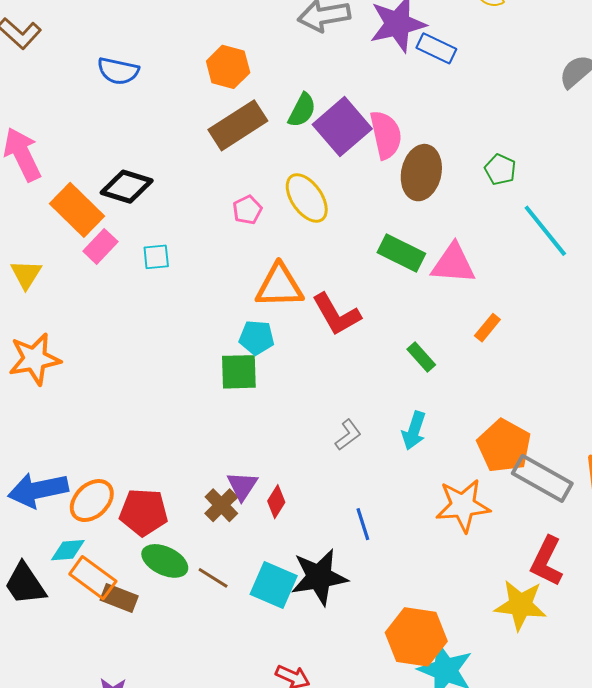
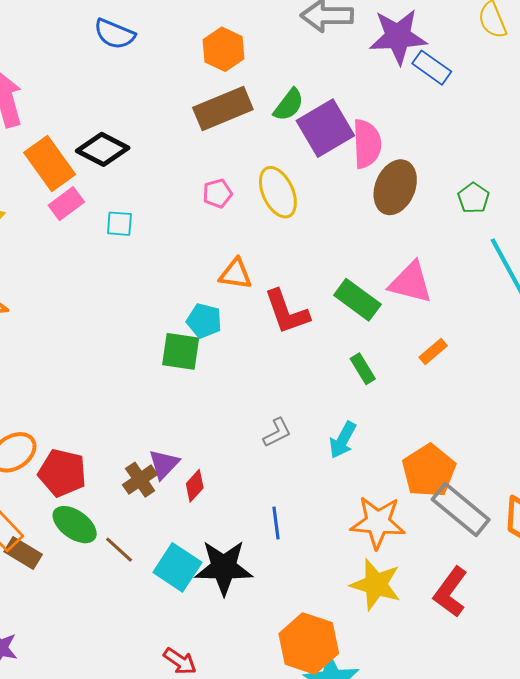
green rectangle: (401, 253) -> (357, 300), moved
orange triangle: (279, 286) -> (236, 274), size x0.7
yellow star: (520, 605) -> (376, 585), moved

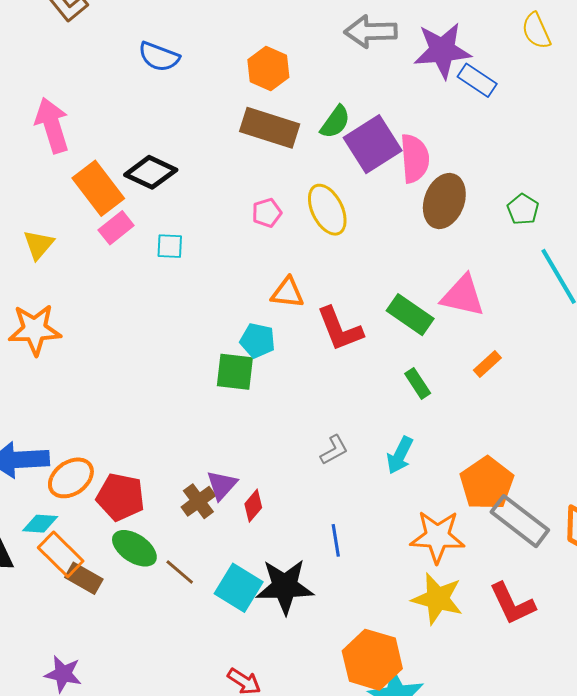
brown rectangle: (223, 109) -> (270, 128), turned 42
red L-shape: (450, 592) -> (512, 604), turned -60

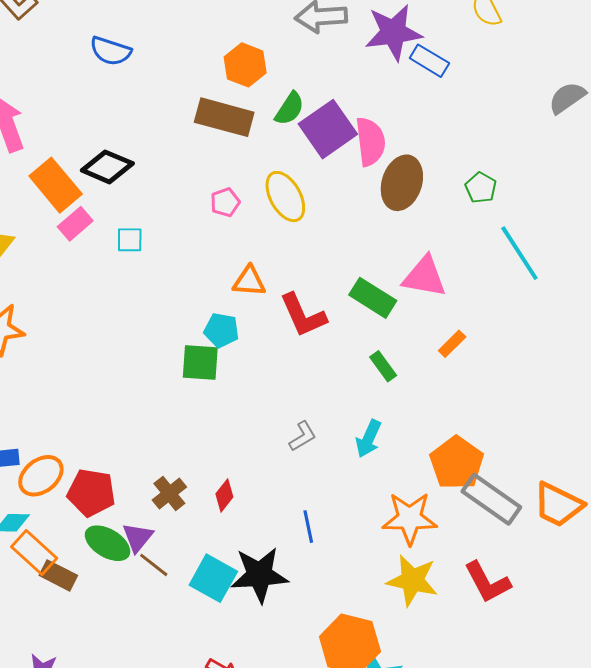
orange hexagon: (268, 68) -> (245, 65), moved
purple triangle: (222, 485) -> (138, 537), moved

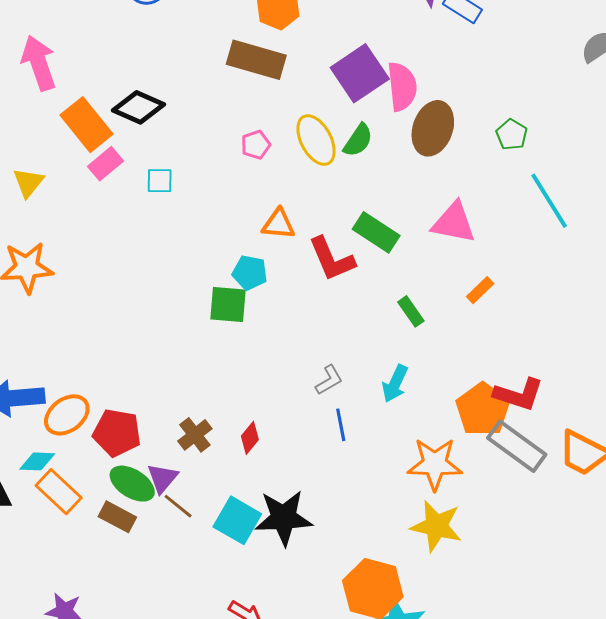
green semicircle: (290, 109) -> (358, 140), moved
green rectangle: (373, 298) -> (376, 232), moved
blue line: (308, 527) -> (341, 425), moved
brown rectangle: (58, 575) -> (117, 517), moved
red L-shape: (487, 582) -> (519, 394), moved, turned -45

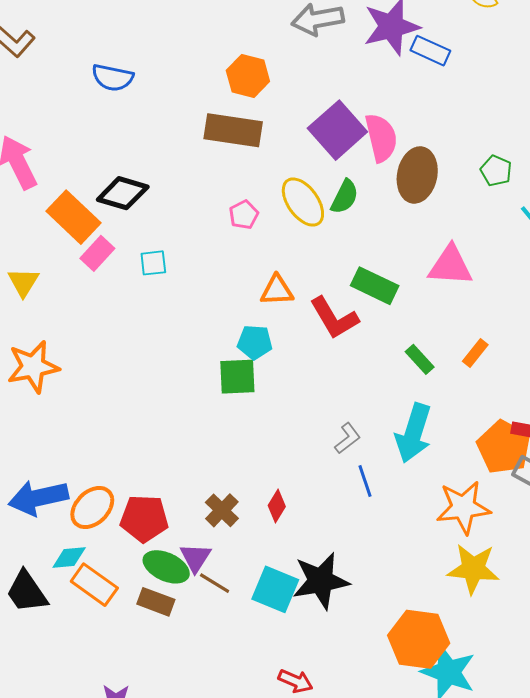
orange rectangle: (480, 290) -> (475, 353), moved
cyan arrow: (395, 384) -> (413, 433), size x1.5

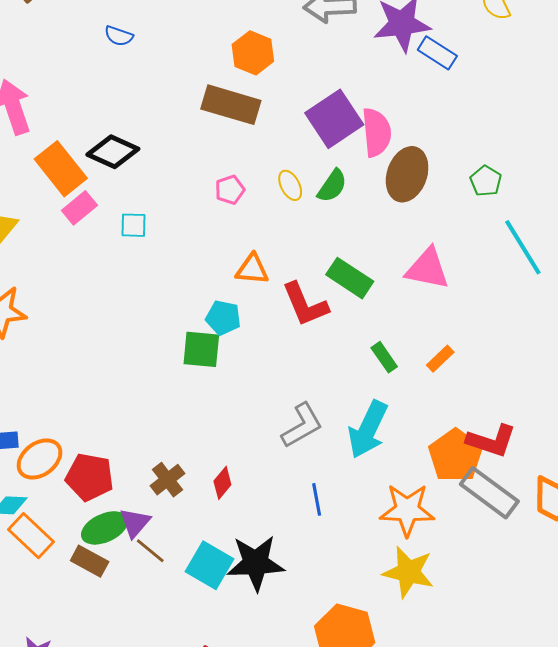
blue semicircle: (113, 78) -> (119, 36), size x0.7
yellow ellipse: (303, 202) -> (290, 185), size x0.6
gray L-shape: (348, 438) -> (302, 425), size x1.5
blue line: (365, 481) -> (317, 499), moved
green ellipse: (166, 567) -> (105, 528), turned -57

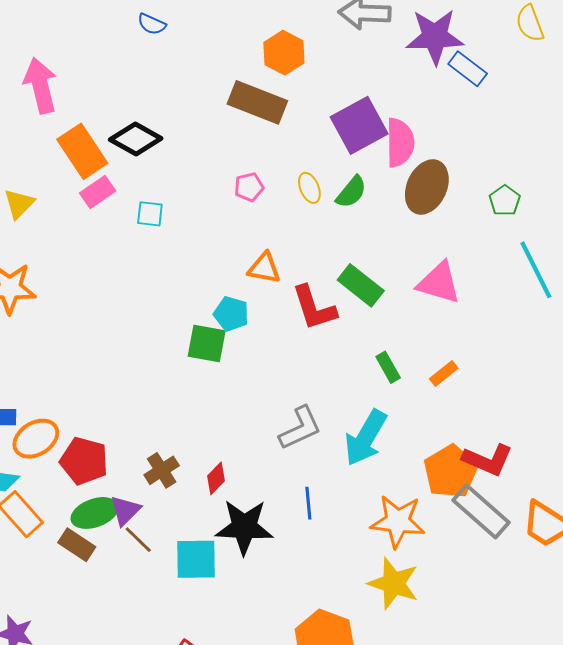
black star: (256, 563) -> (244, 527), moved
cyan square: (210, 565) -> (196, 559), turned -36

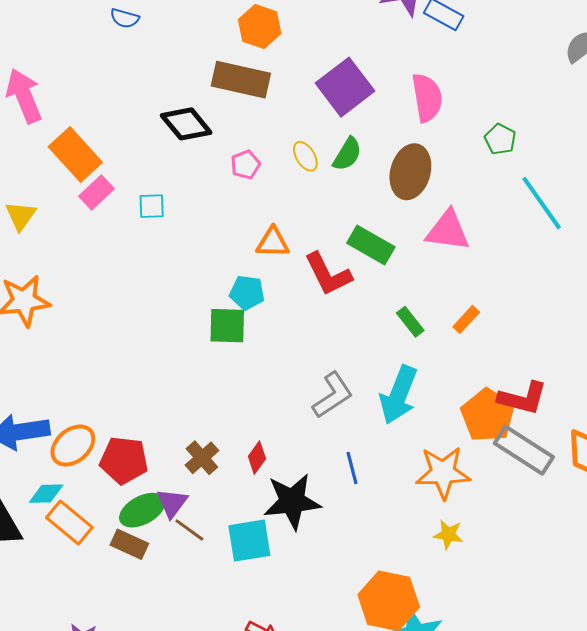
black diamond: (136, 139) -> (186, 124), moved, turned 30
pink semicircle: (400, 143) -> (427, 98), moved
brown ellipse: (427, 187) -> (410, 172), moved
yellow star: (394, 583) -> (448, 535), size x0.6

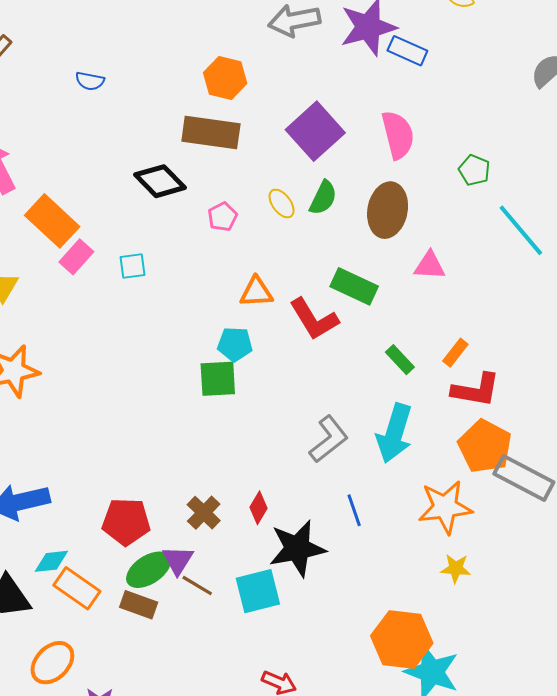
pink triangle: (448, 231) -> (430, 266), size x0.7
red L-shape: (523, 398) -> (476, 390), moved
orange ellipse: (73, 446) -> (52, 663), moved

